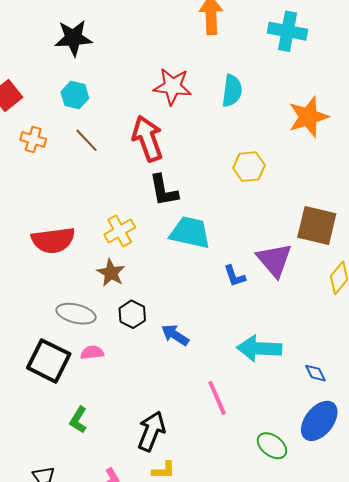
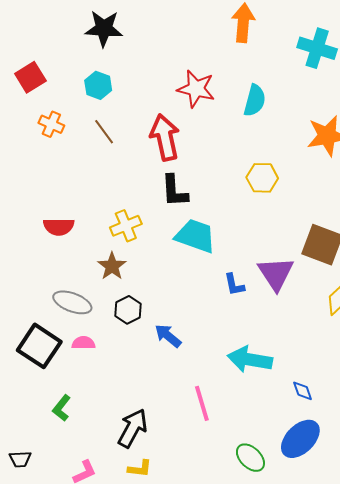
red semicircle: (53, 240) -> (59, 227), size x0.7

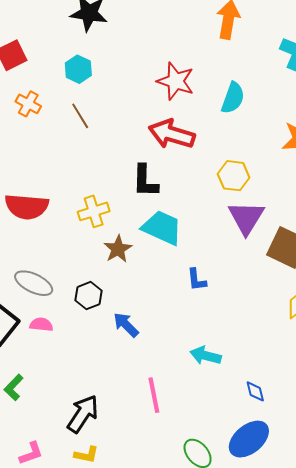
red arrow: (165, 137) -> (172, 134), moved, turned -66
red semicircle: (59, 227) -> (27, 207), size x1.4
brown star: (112, 266) -> (118, 249), moved
purple triangle: (276, 274) -> (246, 218), moved
cyan arrow: (250, 359) -> (206, 356), size x0.7

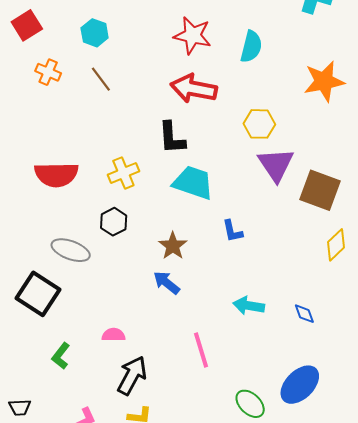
brown star: (118, 249) -> (173, 246), moved
black hexagon: (88, 296) -> (114, 222), moved
pink semicircle: (41, 325) -> (114, 335), moved
blue diamond: (255, 391) -> (304, 314), moved

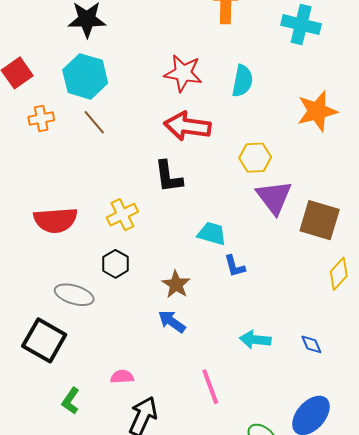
cyan hexagon: (95, 33) -> (85, 76), size x1.6
orange cross: (48, 72) -> (41, 118), turned -30
cyan trapezoid: (193, 183) -> (212, 234), moved, size x0.7

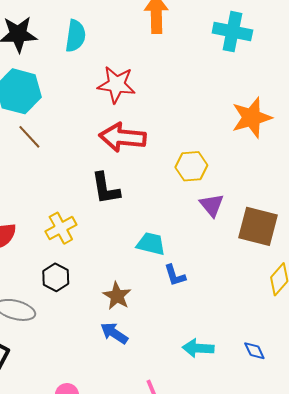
cyan semicircle: (242, 81) -> (75, 36), moved
purple triangle: (274, 197) -> (212, 205), size x0.7

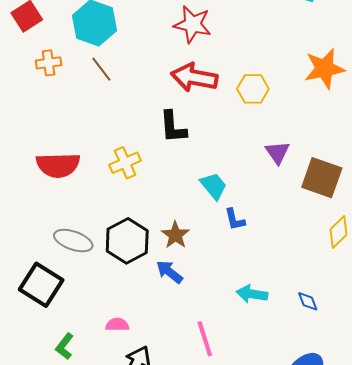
yellow hexagon: (191, 166) -> (253, 89), moved
cyan trapezoid: (151, 244) -> (214, 186), turned 32
black hexagon: (56, 277) -> (127, 241), moved, size x1.6

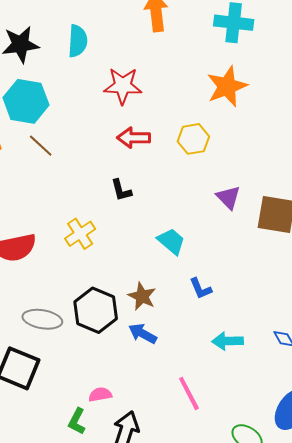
orange star: (324, 69) -> (227, 86), moved
red arrow: (194, 77) -> (134, 138), size x0.7
black L-shape: (173, 127) -> (121, 190), size x0.7
blue L-shape: (235, 219) -> (201, 289), moved
green L-shape: (65, 346) -> (77, 421), moved

